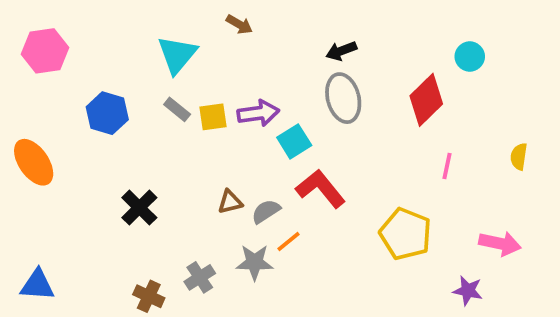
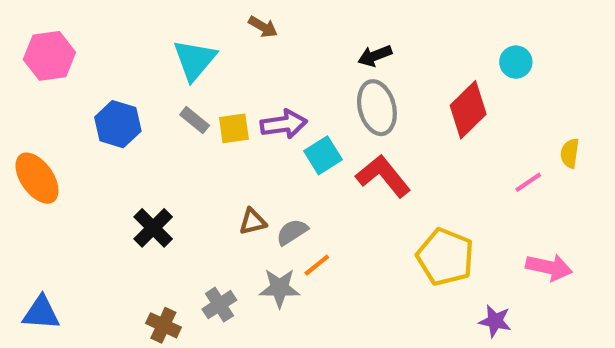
yellow semicircle: (519, 157) -> (570, 153), moved
pink line: (447, 166) -> (528, 182), moved, turned 44
red L-shape: (321, 189) -> (383, 176), moved
purple star: (468, 291) -> (495, 321), moved

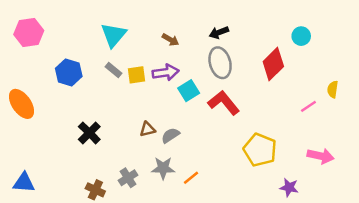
brown arrow: (263, 27) -> (170, 40), moved
orange line: (317, 265) -> (191, 178), moved

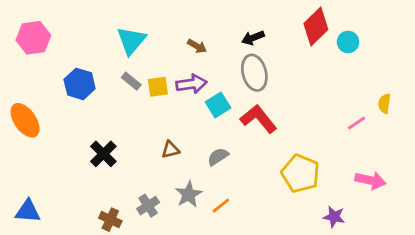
red diamond: (273, 64) -> (316, 27), moved
gray semicircle: (170, 135) -> (218, 157), moved
gray star: (163, 168) -> (189, 194), turned -30

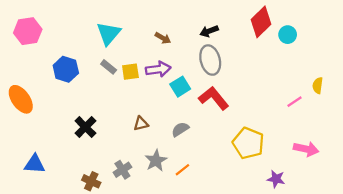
blue triangle: (28, 211) -> (35, 164), moved

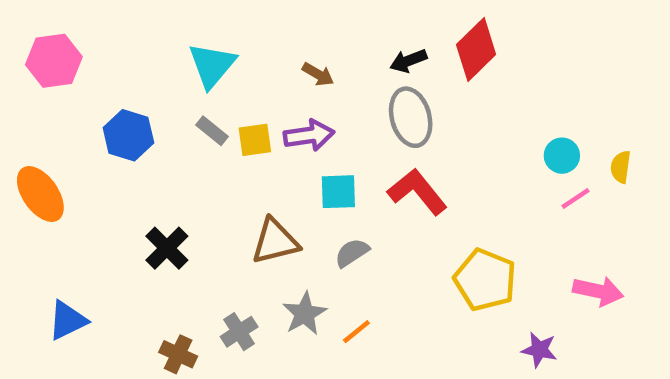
red diamond: (261, 22) -> (476, 49), moved
cyan circle: (288, 35) -> (562, 156), moved
cyan square: (180, 87) -> (338, 192), moved, turned 30
brown triangle: (141, 124) -> (275, 241), size x1.6
blue triangle: (35, 164) -> (67, 320), turned -30

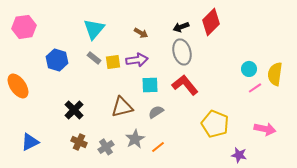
yellow semicircle: (621, 167) -> (275, 74), size x1.6
brown cross: (178, 354) -> (79, 142), moved

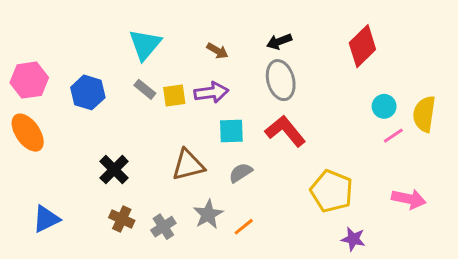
red diamond: (211, 22) -> (362, 46), moved
pink hexagon: (24, 27) -> (29, 80), moved
purple star: (239, 155) -> (353, 239), moved

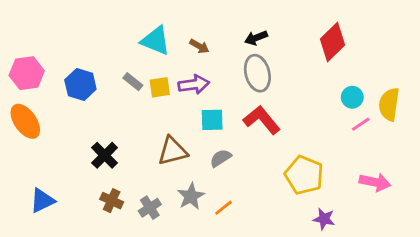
cyan triangle: (145, 45) -> (156, 41), moved, turned -48

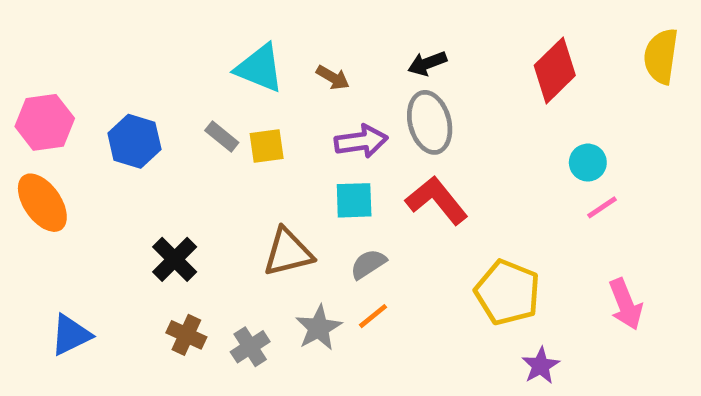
purple arrow: (194, 84) -> (361, 141), moved
yellow semicircle: (389, 104) -> (661, 56), moved
pink arrow: (375, 182) -> (626, 304), turned 56
orange line: (223, 208) -> (373, 316), moved
purple star: (324, 219) -> (541, 366), turned 30

